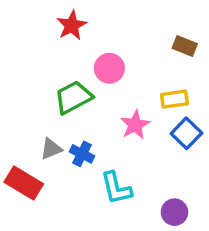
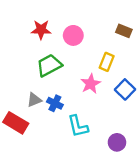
red star: (72, 25) -> (41, 30), moved, turned 30
pink circle: (109, 68) -> (73, 35), moved
yellow rectangle: (174, 99) -> (107, 62), moved, turned -60

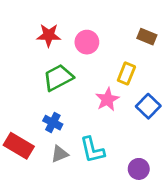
gray triangle: (34, 100) -> (60, 154), moved
blue cross: (55, 103) -> (53, 123), moved

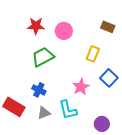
pink star: (107, 99) -> (81, 87), moved

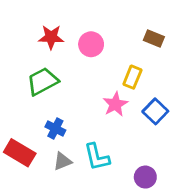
green trapezoid: (43, 57) -> (43, 81), moved
pink star: (81, 87) -> (115, 104), moved

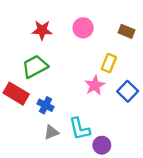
pink circle: (91, 44) -> (83, 28), moved
red rectangle: (20, 153) -> (16, 94), moved
purple circle: (145, 177) -> (102, 145), moved

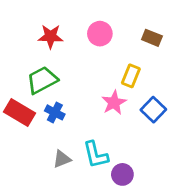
blue cross: (46, 105) -> (55, 112), moved

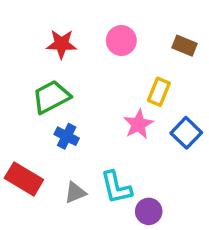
red rectangle: (20, 112) -> (24, 179), moved

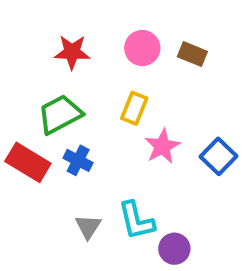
brown rectangle: (185, 46) -> (192, 54), moved
yellow rectangle: (159, 92) -> (134, 108), moved
red rectangle: (24, 179) -> (28, 162), moved
gray triangle: (75, 193) -> (88, 227), turned -35

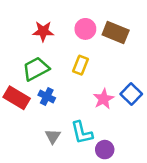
brown rectangle: (192, 54) -> (116, 33), size x1.5
pink star: (162, 146) -> (103, 99), moved

